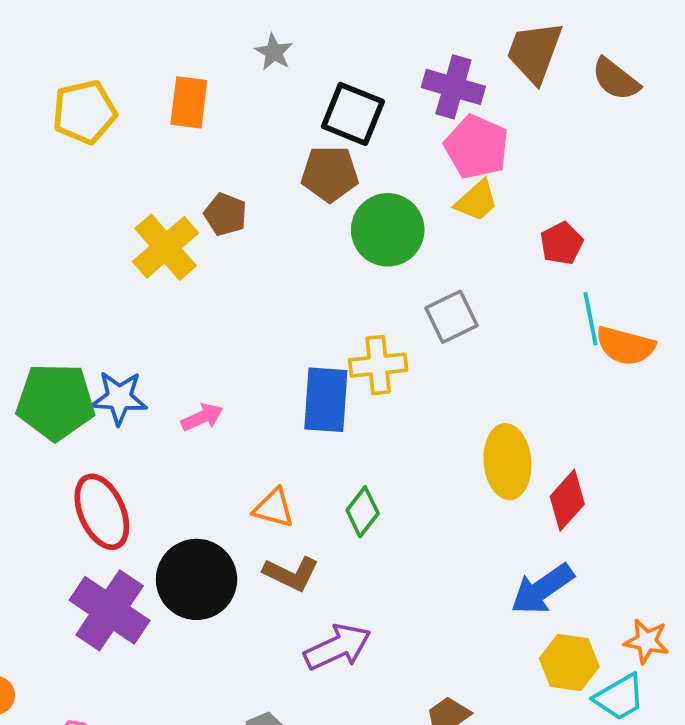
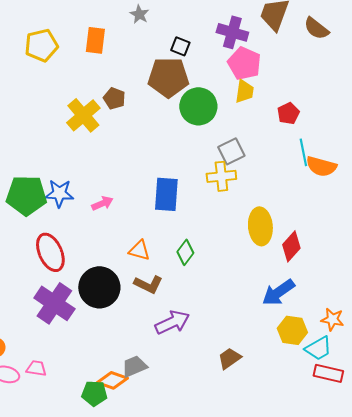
black square: (353, 114) -> (180, 46), size x0.6
brown pentagon: (330, 174) -> (168, 77), size x1.4
yellow trapezoid: (477, 201) -> (244, 91), turned -40
yellow cross: (378, 365) -> (221, 176), moved

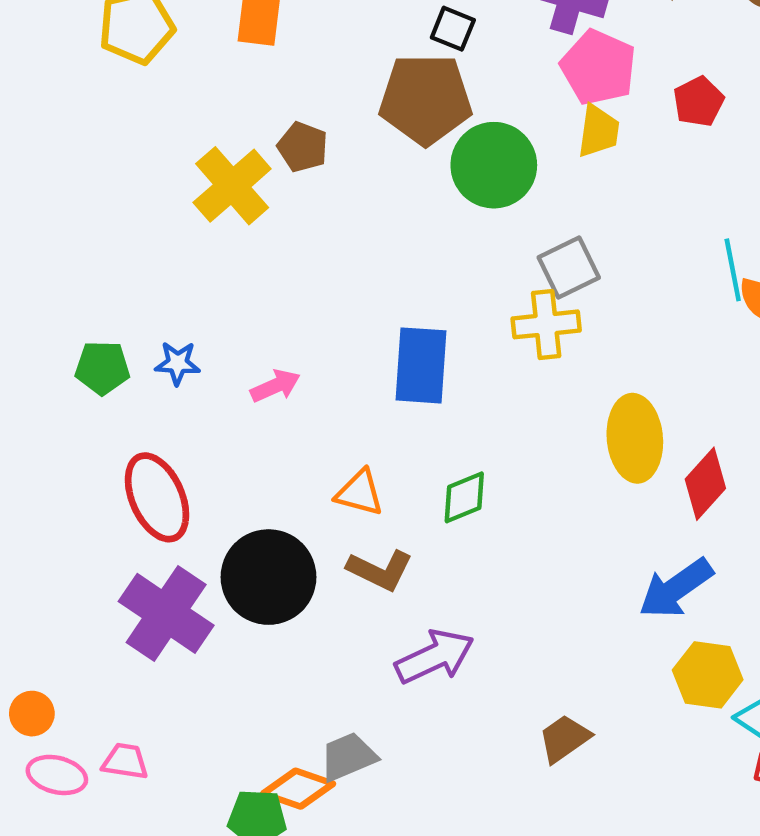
red pentagon: (288, 113) -> (699, 101), moved
blue star: (59, 193) -> (177, 363), size x0.7
green pentagon: (26, 195) -> (102, 368), size x0.6
green diamond: (185, 252) -> (464, 497), turned 30

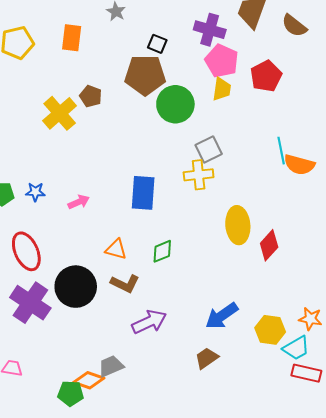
red pentagon: (699, 101) -> (266, 76), size x1.4
blue arrow: (676, 588) -> (222, 316), moved

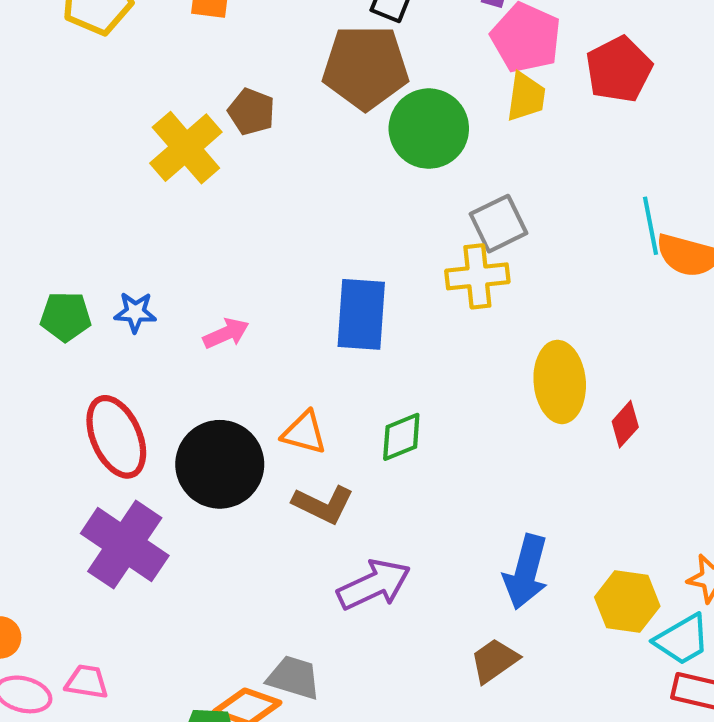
red diamond: (269, 245) -> (625, 424), size x0.7
black circle: (76, 287) -> (220, 464), moved
blue arrow: (222, 316) -> (526, 572), turned -40
gray trapezoid: (111, 366) -> (294, 678), turned 40

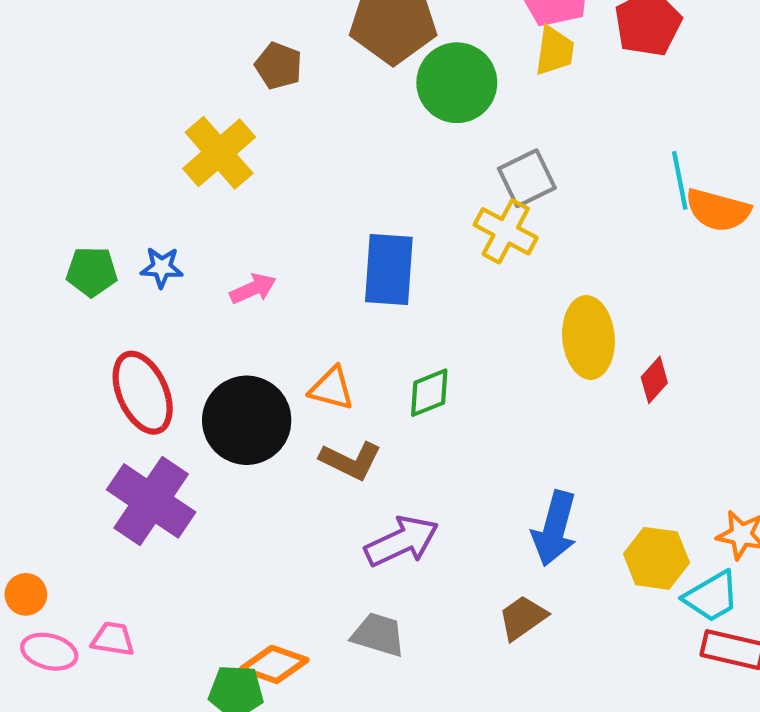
yellow cross: (186, 148) -> (219, 153), moved
yellow cross: (477, 276) -> (506, 231), turned 34
gray trapezoid: (294, 678) -> (378, 635), moved

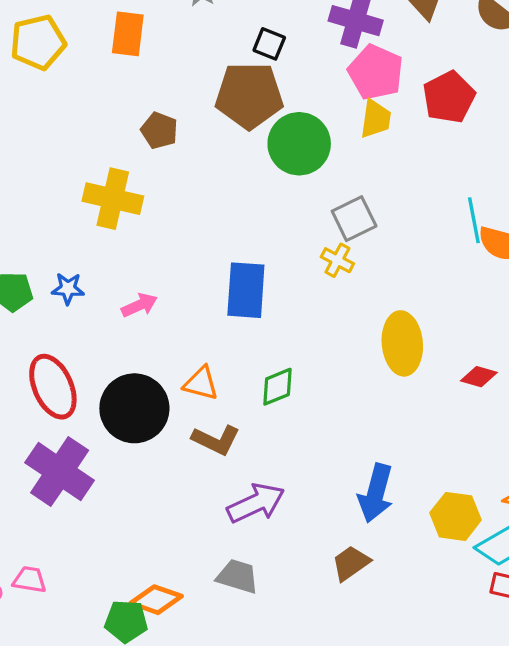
yellow cross: (219, 153) -> (113, 199), turned -36
yellow cross: (506, 231) -> (337, 260), size x0.7
red diamond: (654, 380) -> (479, 377), moved, turned 64

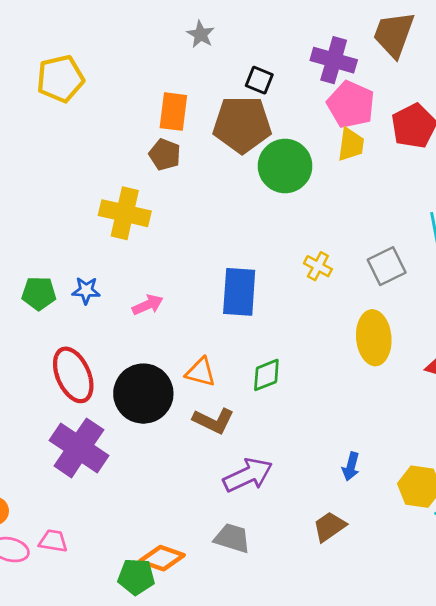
orange rectangle: (128, 34) -> (173, 112), moved
gray square: (354, 219) -> (387, 266), moved
blue arrow: (376, 493) -> (351, 467), size x0.6

